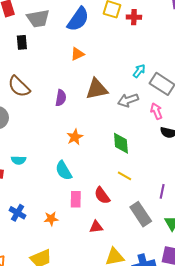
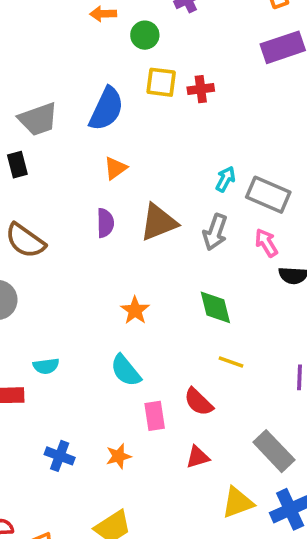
purple semicircle: (61, 98) -> (105, 223), moved
gray arrow: (128, 100) -> (215, 232), turned -42
gray rectangle: (141, 214) -> (274, 451), moved

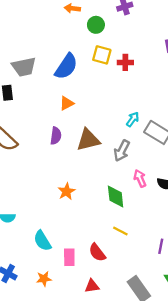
pink arrow: (266, 243) -> (140, 178), moved
cyan semicircle: (126, 371) -> (42, 241), moved

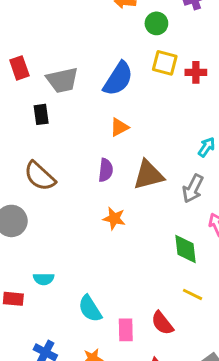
orange star: (66, 191) -> (114, 218), moved, turned -30

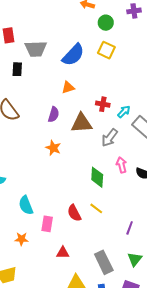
red cross: (196, 72) -> (103, 104), moved
red semicircle: (162, 323) -> (74, 213), moved

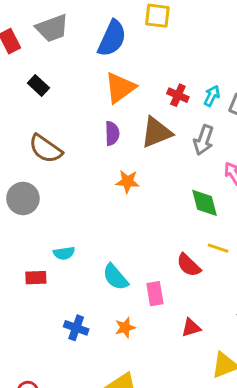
gray trapezoid: (36, 49) -> (52, 28), moved
black rectangle: (17, 69) -> (38, 86), turned -32
orange triangle: (68, 87) -> (120, 88), size x1.6
red cross: (103, 104) -> (178, 95), turned 32

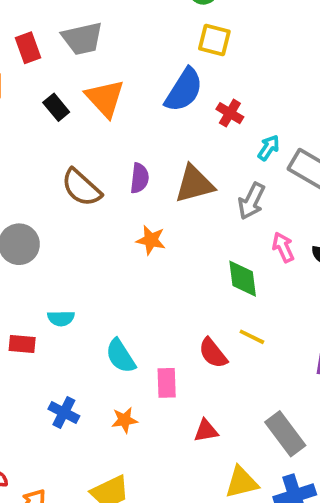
blue semicircle: (112, 38) -> (184, 90), moved
orange triangle: (120, 88) -> (105, 98), moved, turned -44
red cross: (178, 95) -> (230, 113), moved
brown semicircle: (46, 149) -> (81, 188), moved

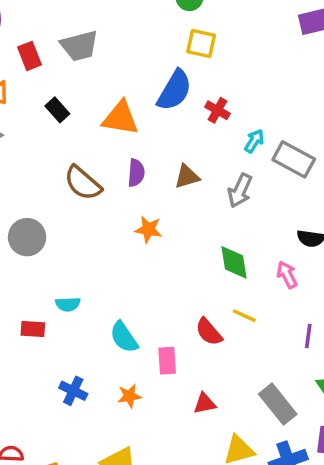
orange triangle: (105, 98) -> (121, 118), moved, turned -36
brown triangle: (194, 184) -> (187, 177), size x0.7
pink arrow: (283, 247) -> (287, 275), moved

